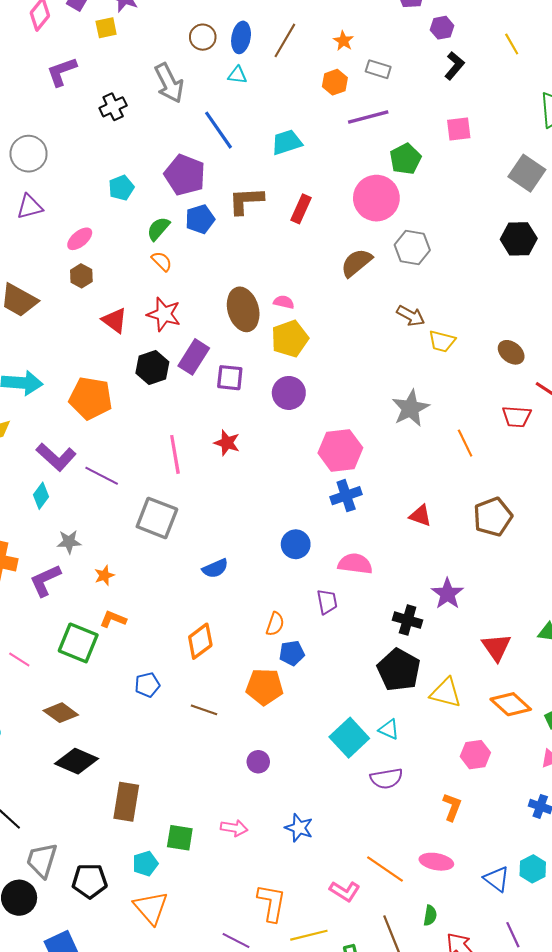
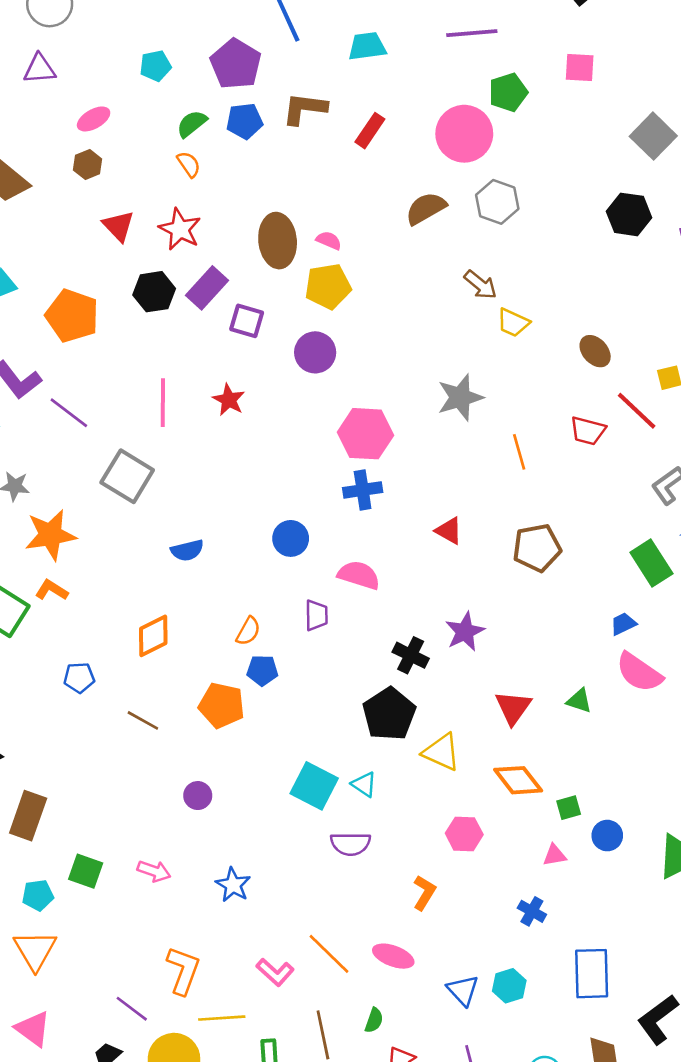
orange star: (104, 575) -> (50, 535), size x2.0
cyan square: (349, 738) -> (314, 786), turned -30

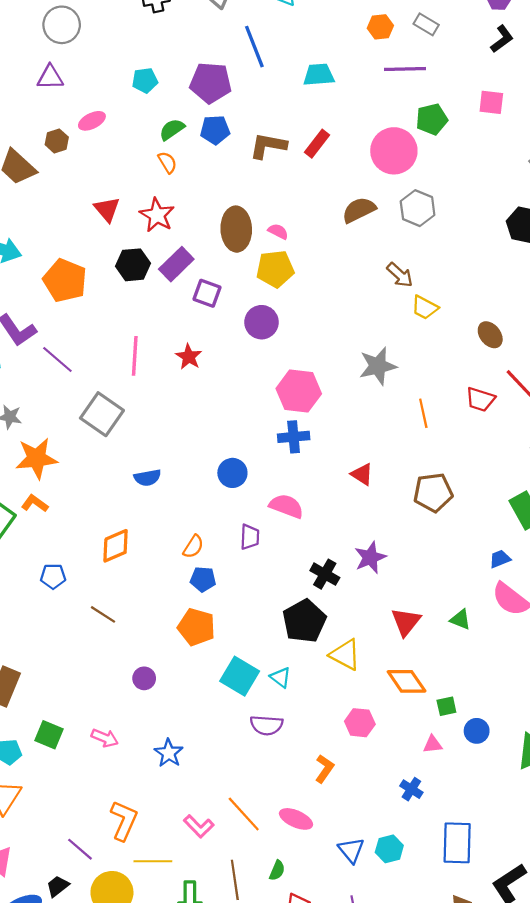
purple pentagon: (236, 64) -> (211, 83), turned -30
brown L-shape: (305, 109) -> (268, 146), moved
brown hexagon: (88, 165) -> (57, 141), moved
orange pentagon: (222, 705) -> (196, 627), moved

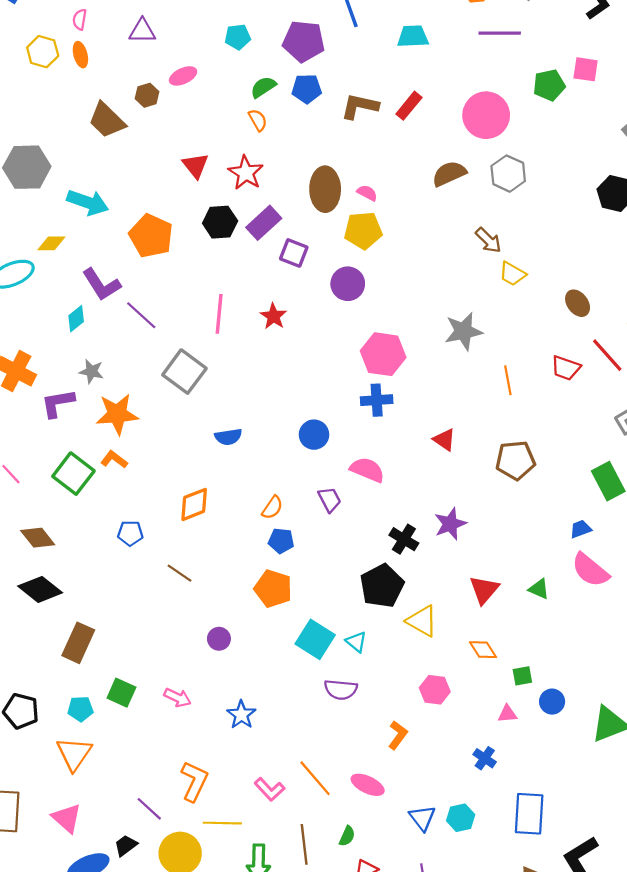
green pentagon: (432, 119) -> (549, 85), moved
purple trapezoid: (250, 537) -> (330, 500), turned -32
orange diamond: (407, 681) -> (483, 650), size x0.7

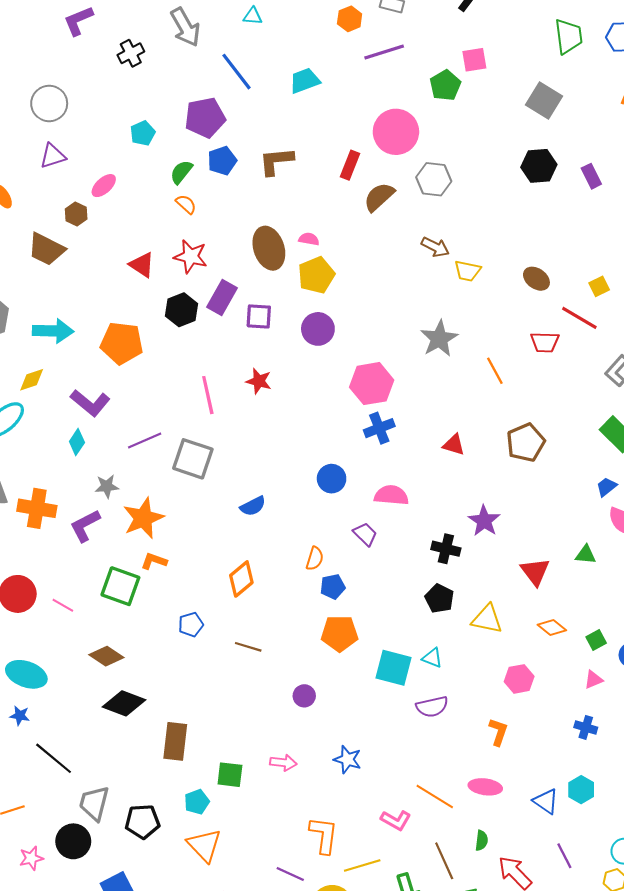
red rectangle: (409, 106) -> (350, 165), moved
purple line: (141, 315) -> (145, 440), moved, turned -48
black pentagon: (382, 586) -> (439, 598), size x0.7

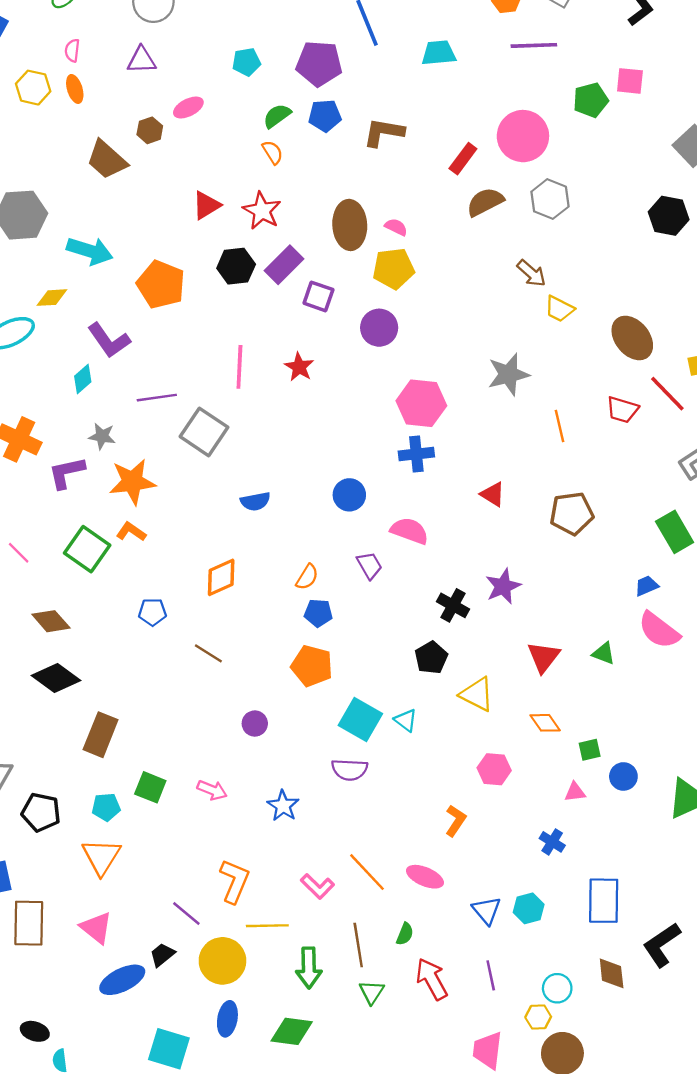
red triangle: (142, 265) -> (206, 205), turned 40
brown ellipse: (536, 279) -> (632, 338), size x1.5
purple semicircle: (432, 707) -> (350, 770), moved

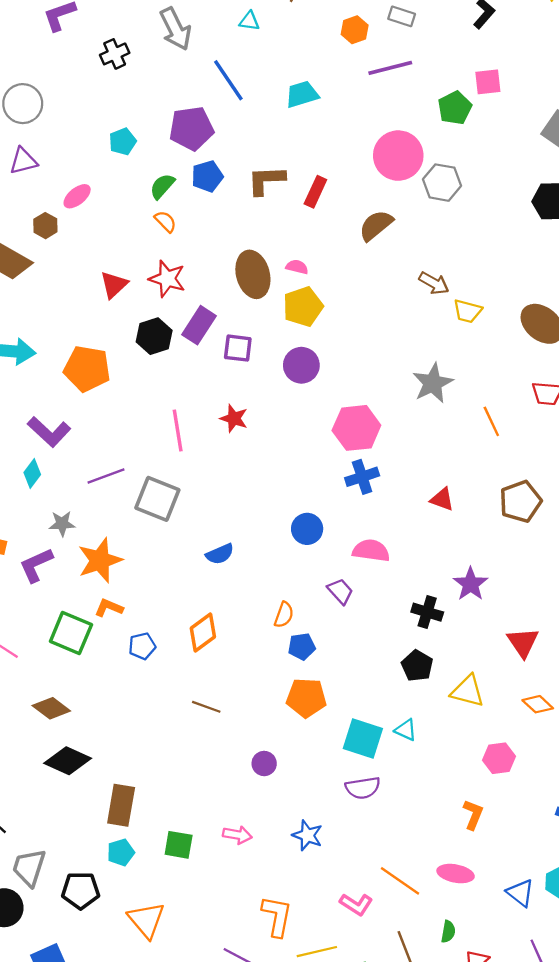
red rectangle: (463, 159) -> (315, 192), moved
gray hexagon: (550, 199) -> (442, 183), moved
blue pentagon: (152, 612) -> (142, 646), moved
cyan pentagon: (106, 807) -> (121, 852), moved

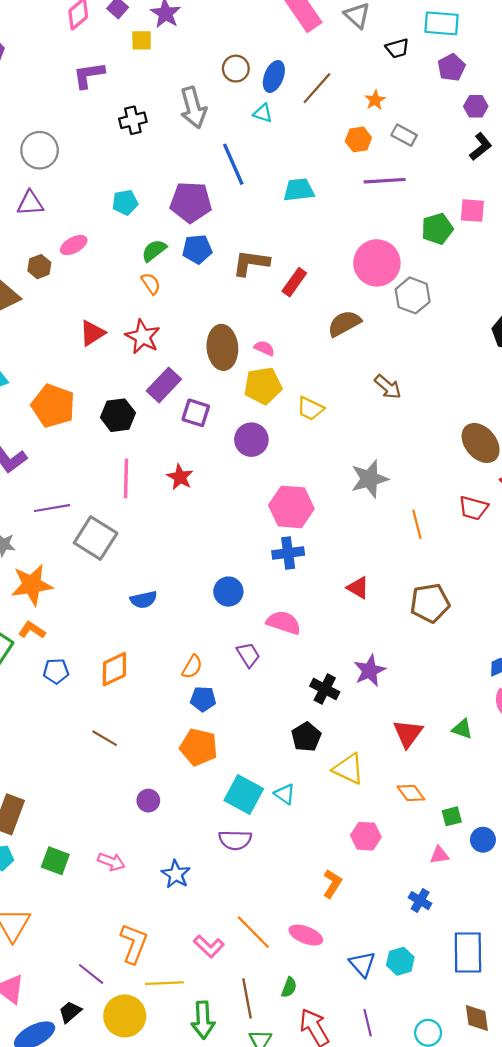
yellow trapezoid: (467, 311) -> (310, 409), moved
black hexagon: (154, 336) -> (118, 415), moved

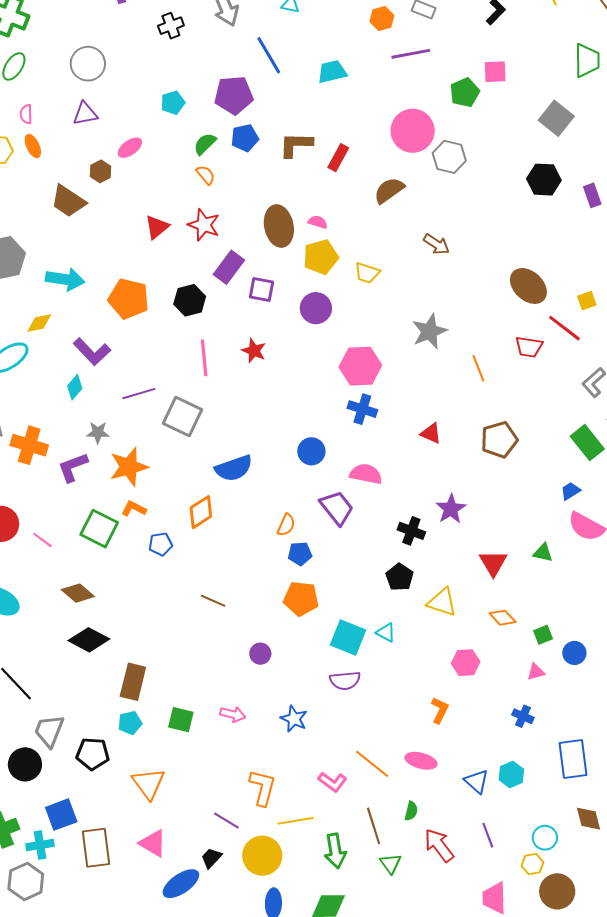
blue cross: (288, 553) -> (362, 409), turned 32
blue semicircle: (144, 600) -> (234, 468), size x1.5
purple trapezoid: (248, 655) -> (337, 508), size x1.5
orange diamond: (114, 669) -> (201, 512), moved

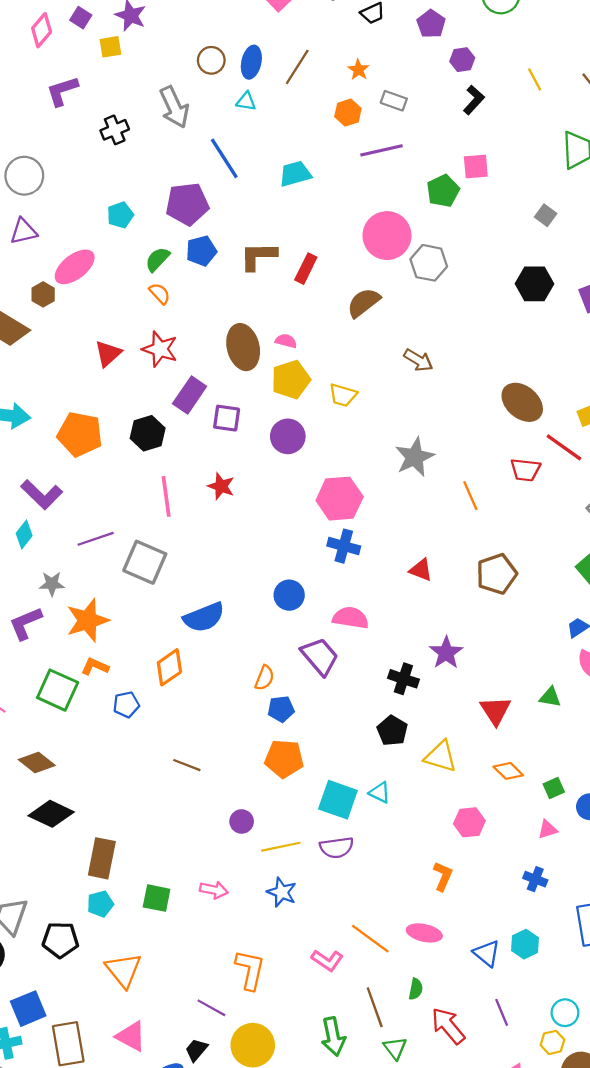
gray square: (556, 118) -> (546, 215), size x0.6
pink ellipse: (130, 148) -> (75, 267), size x1.5
yellow line: (295, 821) -> (281, 847), moved

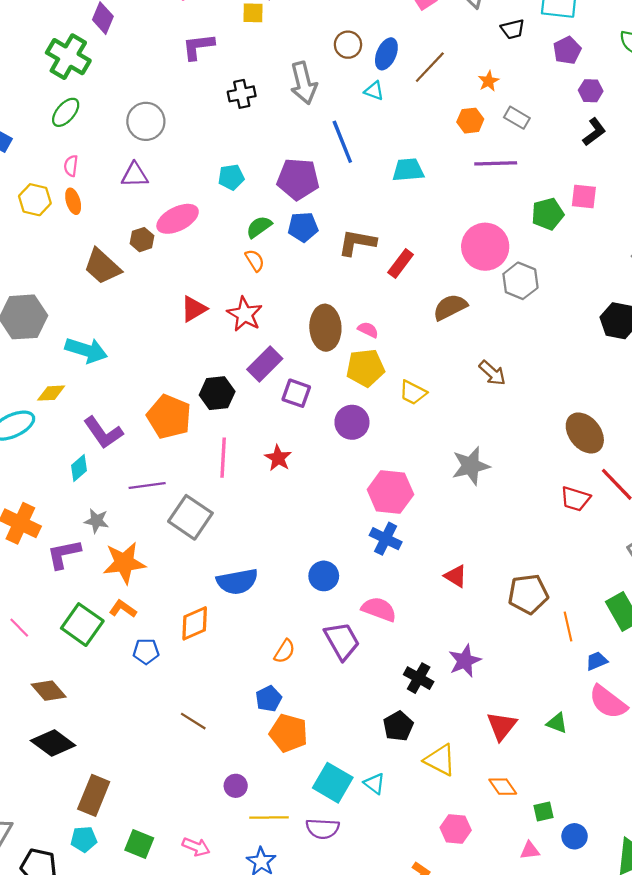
orange pentagon: (80, 434) -> (169, 417), moved
orange line: (470, 496) -> (568, 627), moved
blue pentagon: (281, 709) -> (269, 699), moved, turned -30

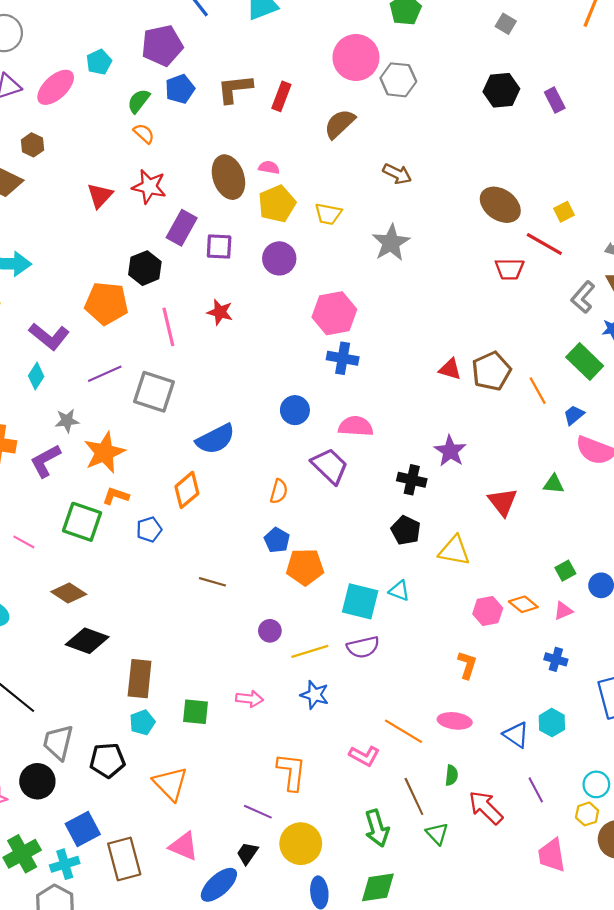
pink ellipse: (178, 219) -> (56, 87), moved
gray star: (471, 466) -> (391, 243), moved
red triangle: (456, 576) -> (450, 369), moved
orange diamond: (503, 787) -> (523, 604), moved

